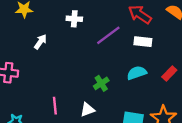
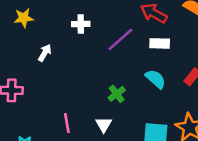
cyan semicircle: (137, 73) -> (156, 79), turned 66
white triangle: (87, 110) -> (104, 125), turned -35

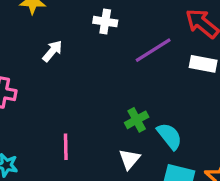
cyan semicircle: (156, 79) -> (169, 136), moved
white triangle: (104, 125) -> (129, 159), moved

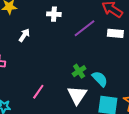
pink line: (66, 147) -> (38, 92), turned 42
white triangle: (129, 159) -> (77, 95), size x1.5

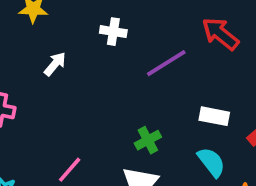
white rectangle: (115, 33) -> (214, 116), moved
cyan semicircle: (100, 79) -> (211, 162), moved

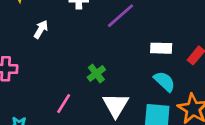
green cross: (148, 140) -> (96, 74), moved

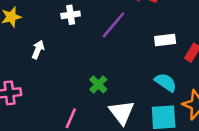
white rectangle: (161, 48) -> (165, 40), moved

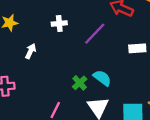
cyan semicircle: (166, 82) -> (102, 78), moved

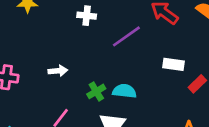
white arrow: (31, 51) -> (58, 71), moved, turned 48
cyan semicircle: (102, 78) -> (124, 91), turned -42

